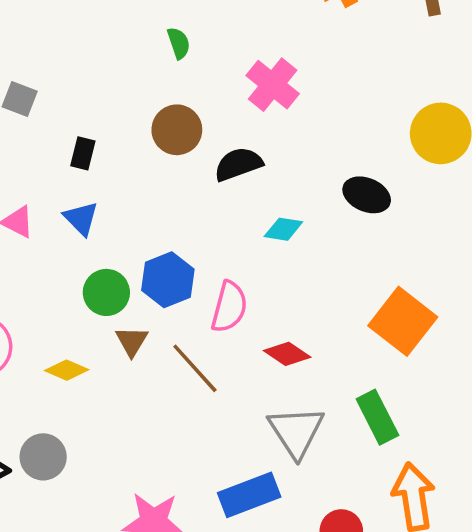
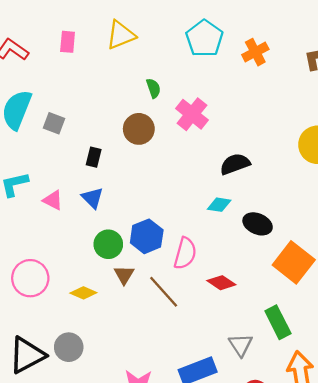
pink cross: (273, 85) -> (192, 114), moved
brown circle: (177, 130) -> (139, 129), moved
black semicircle: (238, 164) -> (235, 164), moved
black ellipse: (367, 195) -> (258, 224), moved
gray triangle: (296, 432) -> (241, 345), moved, size x0.7

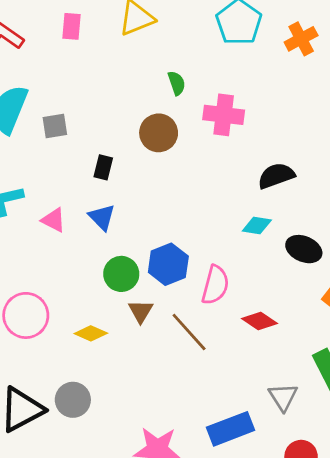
pink cross: (192, 114) -> (224, 115), turned -32
gray square: (54, 123) -> (55, 126), turned -30

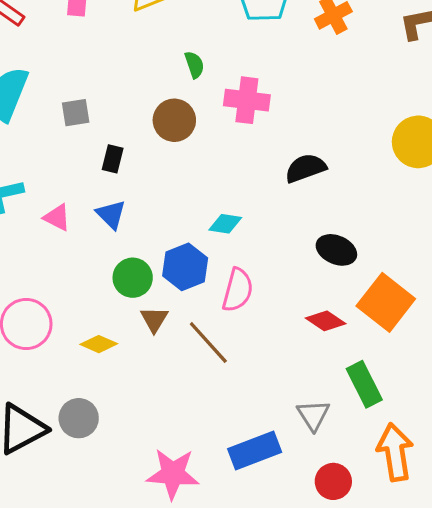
gray square: (55, 126) -> (76, 113), moved
cyan diamond: (257, 226) -> (225, 224), moved
red diamond: (260, 321) -> (326, 321), moved

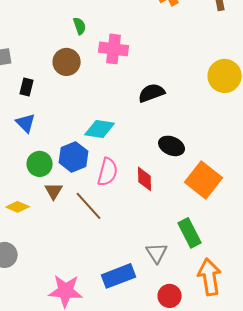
cyan diamond: (225, 224) -> (100, 129), size x1.4
red diamond: (326, 321) -> (145, 179), moved, turned 55

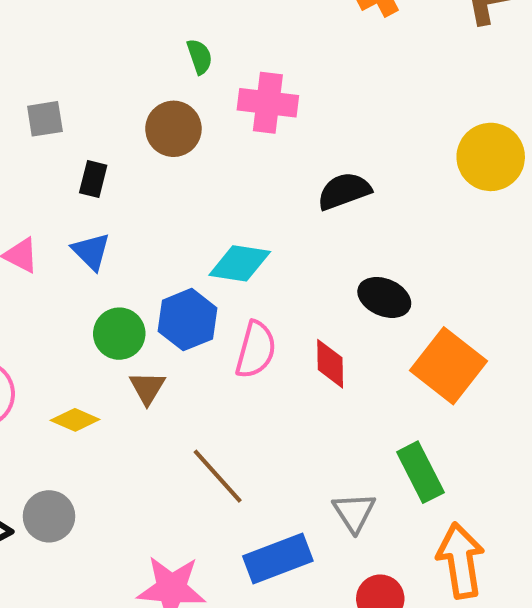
brown line: (89, 206) -> (218, 476), moved

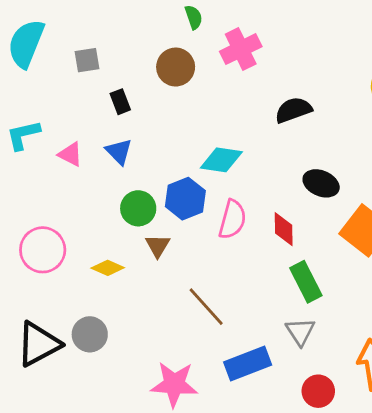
pink cross: (268, 103) -> (241, 49), turned -33
black rectangle: (93, 179) -> (120, 102), turned -35
green rectangle: (420, 472) -> (306, 282), moved

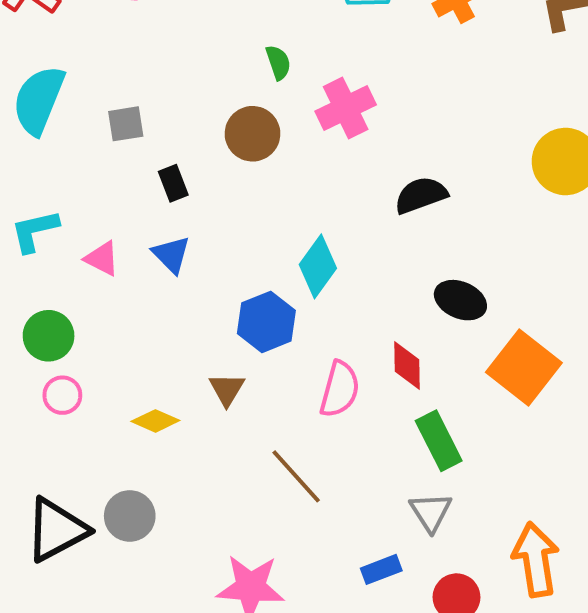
cyan diamond: (221, 160) -> (318, 266), turned -63
green circle: (138, 208) -> (49, 336), moved
pink semicircle: (232, 219) -> (340, 389), moved
pink circle: (43, 250) -> (62, 395), size x0.6
blue rectangle: (248, 363) -> (381, 569), moved, size x0.6

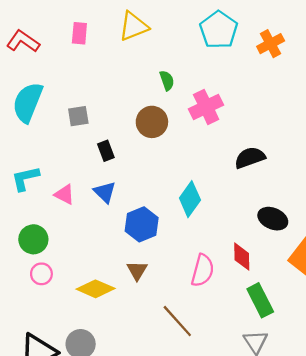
blue hexagon: (266, 322) -> (142, 224), moved
yellow diamond: (155, 421) -> (96, 289), size x1.4

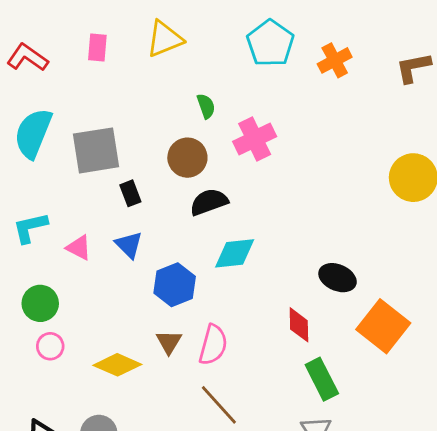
gray square: (78, 116) -> (96, 150), size x1.8
black semicircle: (250, 158) -> (209, 202), moved
cyan diamond: (190, 199) -> (235, 253), turned 48
pink semicircle: (203, 270) -> (213, 345), moved

